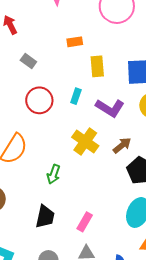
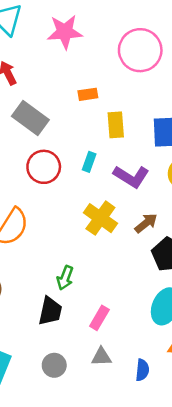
gray rectangle: (28, 61) -> (30, 118), size x1.8
green arrow: (54, 174) -> (65, 278), moved

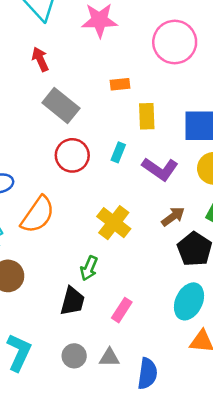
yellow cross: (100, 218) -> (114, 223), moved
gray triangle: (101, 357) -> (109, 358), moved
blue semicircle: (142, 370) -> (147, 374), moved, size x1.4

